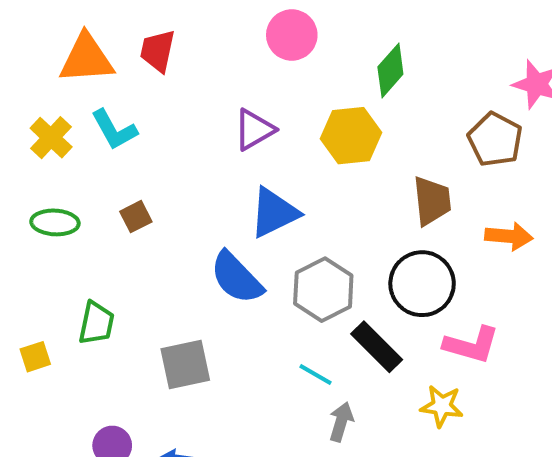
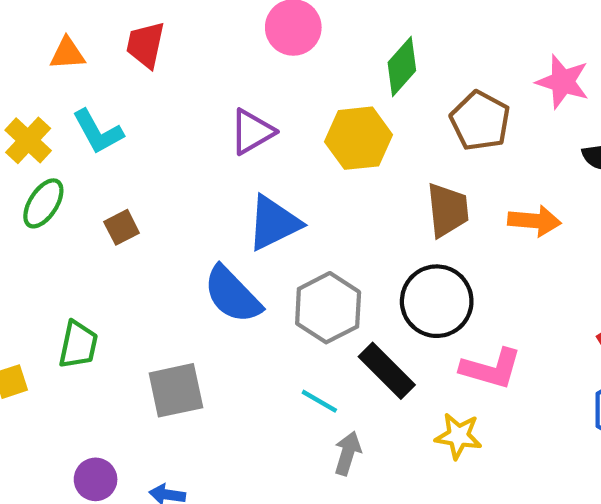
orange triangle: (87, 59) -> (67, 53), size x0.6
brown pentagon: (495, 140) -> (480, 121), moved
green ellipse: (55, 222) -> (43, 203), moved, turned -60
orange arrow: (509, 236) -> (534, 221), moved

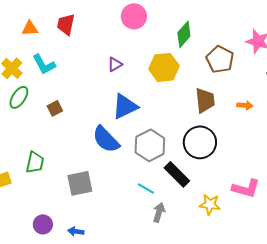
purple triangle: (252, 132) -> (115, 64), size x0.7
orange arrow: (534, 221) -> (245, 105), size x0.7
pink L-shape: (491, 369) -> (246, 188), moved

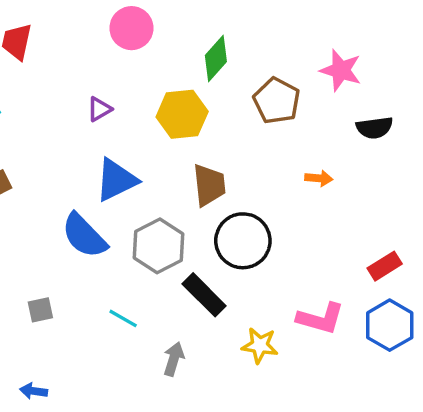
brown trapezoid: (205, 100) -> (209, 185), moved
gray square: (80, 183) -> (40, 310), size x0.6
cyan line: (146, 188) -> (123, 318), moved

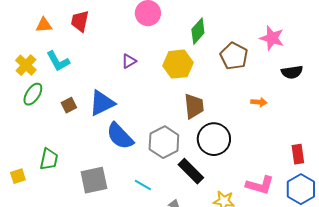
blue triangle: (116, 180) -> (102, 103), moved
red rectangle: (385, 266) -> (298, 154), turned -66
gray square: (40, 310) -> (94, 180), size x1.8

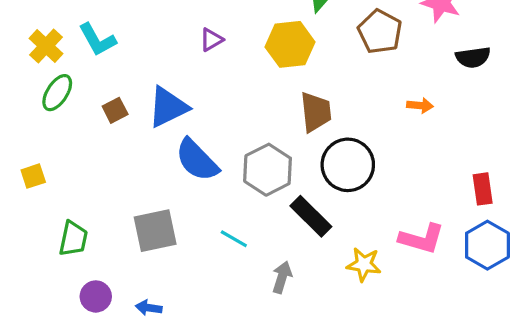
green trapezoid: (49, 159) -> (73, 239), moved
yellow square: (18, 176) -> (33, 176), moved

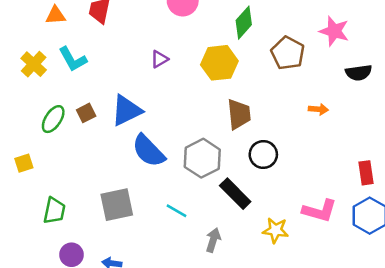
green ellipse: (57, 93) -> (53, 119), moved
black circle: (348, 165) -> (263, 155), size x0.7

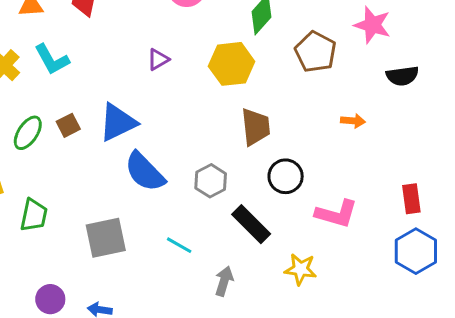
gray hexagon: (202, 158) -> (211, 181), size x0.7
green trapezoid: (54, 211) -> (34, 215), moved
pink L-shape: (320, 211) -> (336, 214), moved

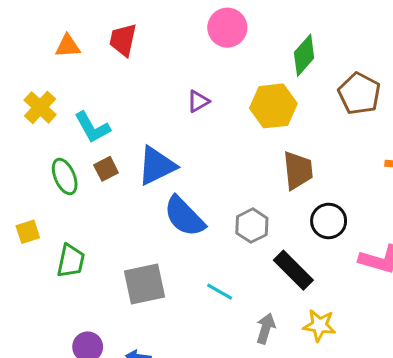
cyan L-shape: (52, 59) -> (92, 127), moved
green ellipse: (28, 133) -> (65, 176), turned -56
yellow star: (301, 269) -> (319, 325), moved

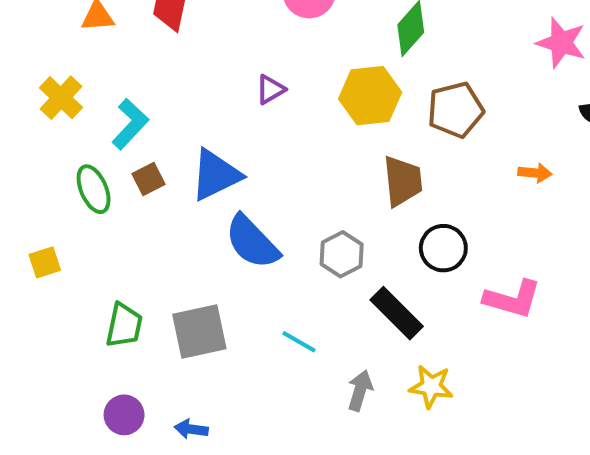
brown pentagon: (359, 94) -> (456, 110), moved, turned 30
cyan L-shape: (92, 127) -> (130, 124), turned -108
green trapezoid: (71, 261) -> (124, 325), moved

